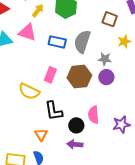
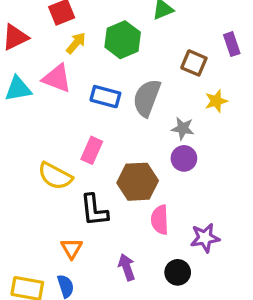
brown hexagon: (79, 76) -> (138, 182), moved
black circle: (76, 125) -> (178, 272), moved
purple arrow: (75, 144) -> (127, 267), turned 63

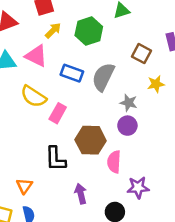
yellow semicircle: (55, 176) -> (34, 96), moved
pink semicircle: (160, 220) -> (114, 162), moved
orange triangle: (72, 248) -> (24, 186), moved
purple arrow: (127, 267) -> (81, 194), moved

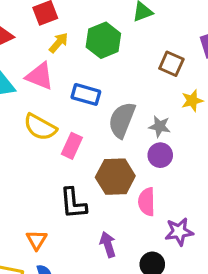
gray semicircle: (103, 77) -> (122, 120), moved

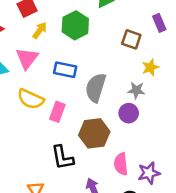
pink triangle: (40, 76) -> (27, 58), turned 50
gray star: (160, 126) -> (136, 90), moved
pink semicircle: (147, 202) -> (121, 164), moved

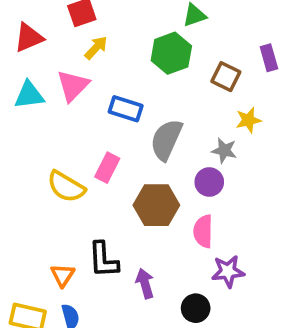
green hexagon: (75, 25) -> (171, 53), moved
yellow semicircle: (31, 99) -> (66, 187), moved
black L-shape: (62, 158) -> (103, 260), moved
pink semicircle: (121, 164) -> (203, 231), moved

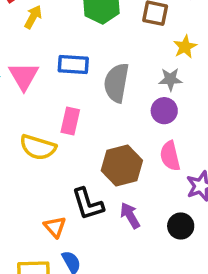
pink triangle: (73, 86) -> (24, 76), moved
brown hexagon: (156, 205) -> (122, 165), moved

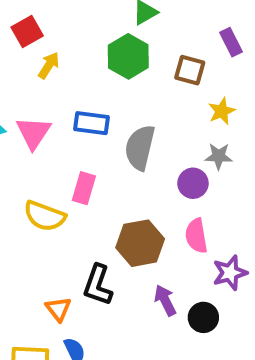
gray star: (170, 79) -> (219, 156), moved
black L-shape: (88, 204) -> (98, 285), turned 33
purple arrow: (130, 215) -> (165, 300), moved

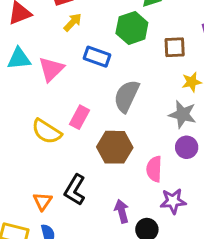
brown square: (190, 70) -> (175, 47), turned -30
blue rectangle: (92, 123) -> (97, 57), moved
gray star: (219, 156) -> (183, 114), size x1.4
purple circle: (193, 183) -> (187, 147), moved
brown hexagon: (140, 243) -> (115, 147), moved

